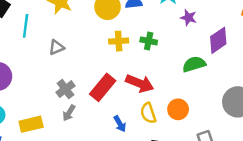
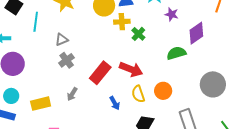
yellow cross: (119, 41) -> (122, 22), moved
green cross: (149, 41) -> (138, 34), turned 32
gray cross: (65, 89) -> (67, 60), moved

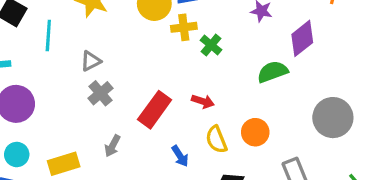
red arrow: (131, 69) -> (203, 101), size x0.6

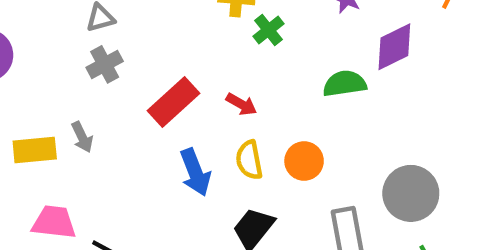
gray circle: (333, 118) -> (411, 193), moved
gray arrow: (112, 146) -> (82, 137), moved, turned -65
blue arrow: (180, 156) -> (195, 172), size x1.5

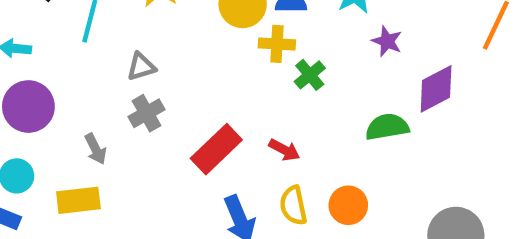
gray arrow: (82, 137) -> (96, 149), moved

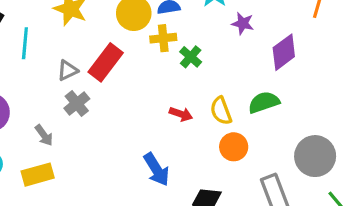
green semicircle: (387, 127) -> (264, 102), moved
red rectangle: (216, 149) -> (106, 62), moved
yellow semicircle: (293, 206) -> (221, 111), moved

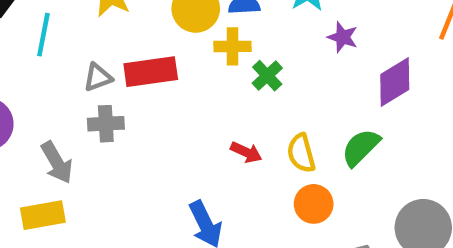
red rectangle: (106, 62) -> (151, 72), turned 39
green semicircle: (264, 102) -> (361, 147), turned -32
gray cross: (77, 104) -> (106, 124), turned 30
gray arrow: (44, 135) -> (57, 163), size x1.4

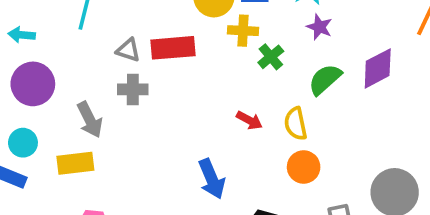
purple star: (343, 37) -> (319, 27), moved
gray triangle: (98, 77) -> (128, 50), turned 35
green semicircle: (361, 147) -> (325, 79), moved

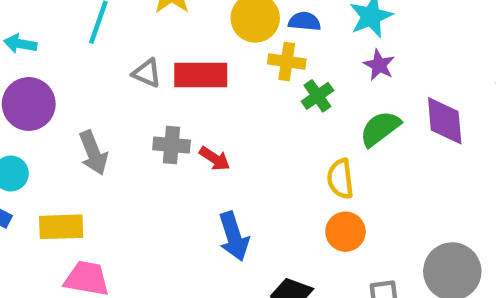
purple diamond: (378, 68) -> (445, 121), turned -72
gray cross: (133, 89) -> (172, 145), moved
red arrow: (249, 120) -> (215, 159), moved
yellow rectangle: (75, 163) -> (61, 227), moved

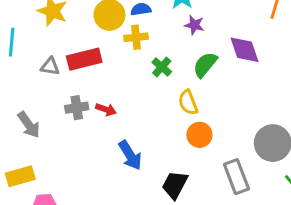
green cross: (317, 96) -> (162, 67), moved

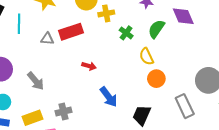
gray cross: (77, 108) -> (63, 112), moved

